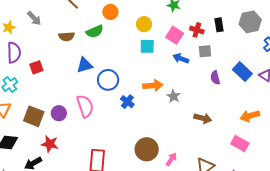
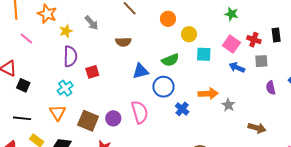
yellow circle: (144, 24) -> (189, 34), moved
green semicircle: (95, 31) -> (170, 60), moved

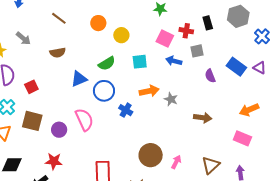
cyan square: (204, 54) -> (140, 62), moved
brown square: (88, 121) -> (32, 121), moved

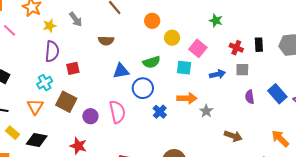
pink square: (165, 39) -> (198, 48), moved
blue arrow: (174, 61) -> (217, 74), turned 140
orange arrow: (249, 110) -> (280, 139), turned 54

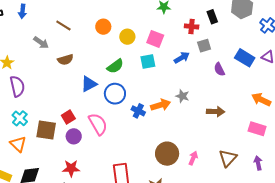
gray arrow: (76, 19) -> (41, 43), moved
red square: (73, 68) -> (68, 117), moved
orange arrow: (187, 98) -> (161, 105), moved

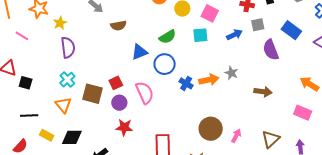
blue rectangle: (245, 58) -> (291, 30), moved
purple semicircle: (219, 69) -> (271, 50), size x1.5
red star: (71, 168) -> (124, 127), moved

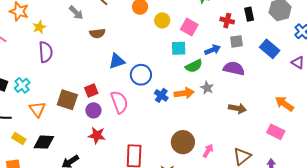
green semicircle: (167, 37) -> (194, 66), moved
purple semicircle: (271, 50) -> (234, 68), moved, turned 120
cyan cross: (67, 80) -> (22, 85), moved

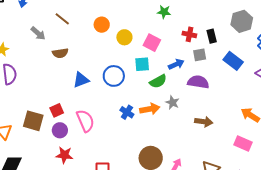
black rectangle: (249, 14) -> (212, 36), moved
blue circle: (141, 75) -> (114, 76), moved

